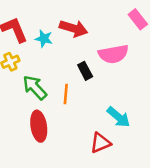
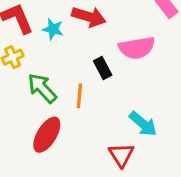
red ellipse: (39, 126) -> (47, 135), turned 40
red triangle: (101, 143) -> (121, 155), turned -40

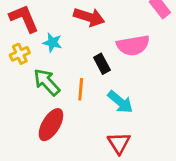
cyan star: (53, 29) -> (52, 43), moved
cyan arrow: (143, 124) -> (120, 102), moved

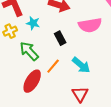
black rectangle: (102, 64) -> (60, 38), moved
orange line: (81, 89) -> (53, 66), moved, turned 35

